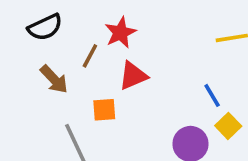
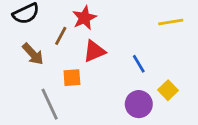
blue line: (212, 95) -> (139, 64), moved

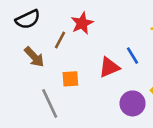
red triangle: (94, 51) -> (109, 67), moved
blue line: (139, 64) -> (133, 56), moved

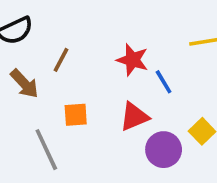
red star: (82, 23) -> (132, 60), moved, turned -30
red triangle: (109, 67) -> (134, 117), moved

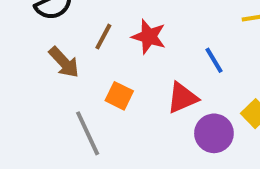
red star: (132, 60) -> (149, 37), moved
orange square: (76, 115) -> (119, 96), turned 30

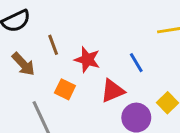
brown line: (103, 37) -> (53, 45), turned -48
red star: (149, 37) -> (87, 60), moved

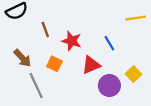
brown arrow: (23, 64) -> (22, 58), moved

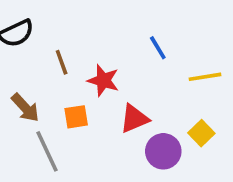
yellow line: (136, 18) -> (205, 77), moved
blue line: (109, 43) -> (158, 48), moved
orange square: (54, 64) -> (76, 117), turned -35

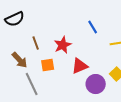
brown line: (62, 62) -> (36, 43), moved
red star: (103, 80) -> (63, 45), turned 30

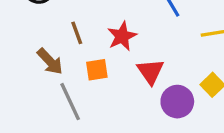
red triangle: (80, 66) -> (150, 71), turned -42

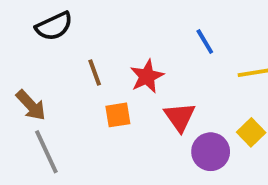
brown arrow: (50, 61) -> (31, 105), moved
gray line: (70, 102) -> (46, 152), moved

